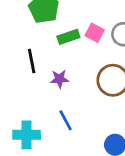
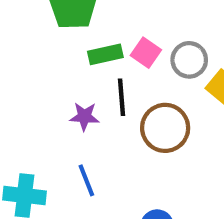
black line: (32, 61) -> (121, 97), moved

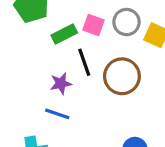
blue line: (86, 180) -> (57, 114), moved, turned -35

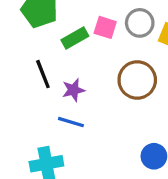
black line: (84, 62) -> (43, 74), moved

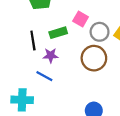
gray circle: (140, 23) -> (100, 32), moved
green rectangle: (75, 38) -> (58, 33), moved

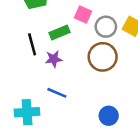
blue line: (44, 76) -> (57, 93), moved

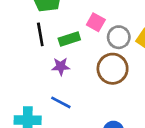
black line: (32, 44) -> (40, 34), moved

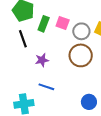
green rectangle: (69, 39) -> (44, 24), moved, turned -42

